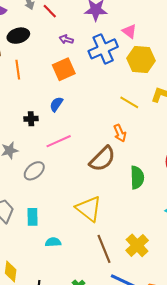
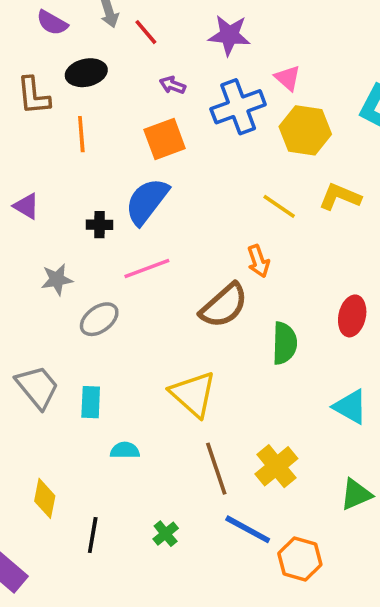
blue semicircle: (56, 104) -> (147, 201), size x1.8

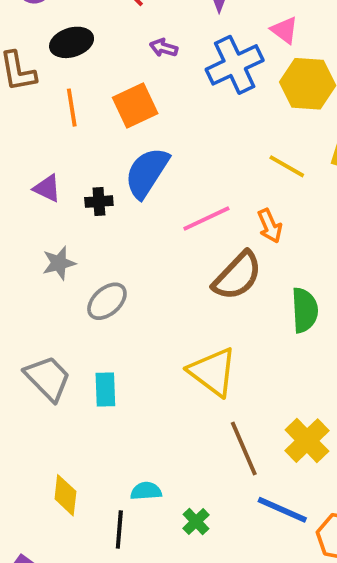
orange square: (165, 139) -> (135, 105), moved
purple triangle: (26, 206) -> (47, 188), moved
pink line: (147, 269) -> (206, 218), moved
cyan semicircle: (125, 450) -> (146, 491), moved

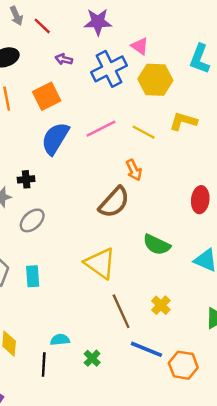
black cross: (99, 202) -> (26, 179), moved
pink line: (206, 218) -> (101, 129), moved
green semicircle: (305, 310) -> (157, 245), moved, turned 120
yellow cross: (307, 441) -> (161, 305), size x0.7

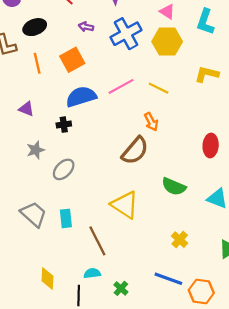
pink triangle: (140, 46) -> (167, 12), moved
yellow L-shape: (183, 121) -> (207, 74), moved
blue semicircle: (55, 138) -> (81, 97), turned 44
black cross: (26, 179) -> (64, 125), moved
brown line: (121, 311) -> (97, 241), moved

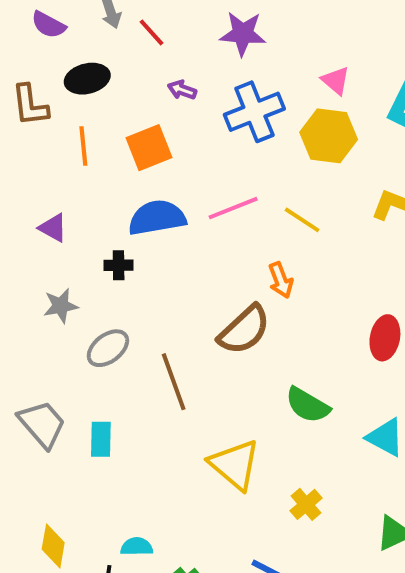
yellow triangle: (125, 205) -> (235, 465), moved
brown line: (97, 241) -> (174, 382), moved

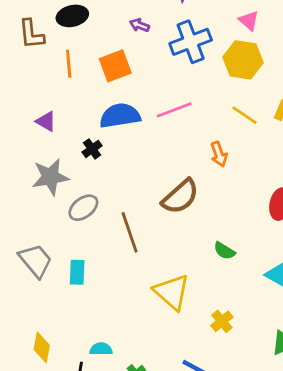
yellow line: (302, 220) -> (244, 115), moved
black cross: (119, 265) -> (92, 149), turned -36
orange arrow: (281, 280) -> (219, 154), moved
gray star: (61, 306) -> (50, 177), size x1.5
green semicircle: (308, 405) -> (224, 251), size x0.7

